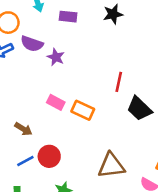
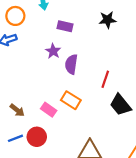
purple rectangle: (68, 17) -> (65, 26), moved
purple semicircle: (32, 44) -> (71, 64), moved, turned 72
pink rectangle: (56, 102) -> (49, 110), moved

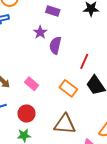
orange rectangle: (71, 100) -> (68, 88), moved
red circle: (37, 137) -> (26, 113), moved

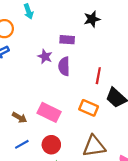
purple rectangle: (53, 11) -> (67, 40), moved
pink rectangle: (32, 84) -> (49, 112), size x1.5

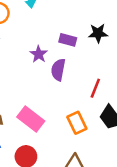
black star: (92, 19) -> (98, 33), moved
orange rectangle: (89, 108) -> (77, 123), turned 30

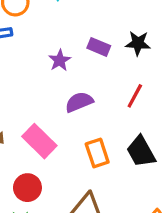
purple semicircle: (58, 70) -> (79, 102), moved, turned 50
red line: (95, 88) -> (135, 96), moved

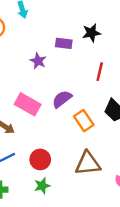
purple semicircle: (79, 102) -> (62, 99), moved
pink rectangle: (39, 141) -> (28, 104), moved

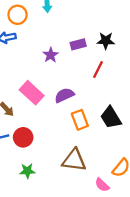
purple rectangle: (64, 43) -> (78, 44), turned -35
red line: (100, 72) -> (98, 69), moved
red circle: (40, 159) -> (23, 137), moved

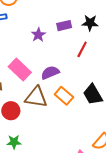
orange rectangle: (80, 120) -> (64, 96), turned -30
brown triangle: (74, 160) -> (36, 97), moved

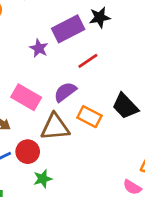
purple rectangle: (64, 26) -> (68, 29), size x1.6
red line: (82, 49) -> (88, 61), moved, turned 42
green star: (14, 142) -> (43, 179), moved

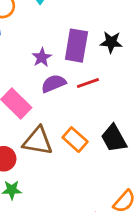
purple rectangle: (68, 29) -> (76, 46), turned -68
purple semicircle: (65, 92) -> (54, 83), moved

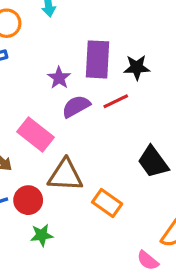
black star: (111, 42) -> (137, 67), moved
orange rectangle: (75, 140) -> (107, 203), moved

